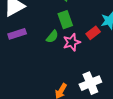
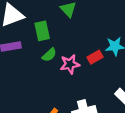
green rectangle: (65, 20) -> (42, 31), moved

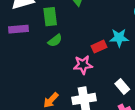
pink star: (70, 64) -> (83, 65), moved

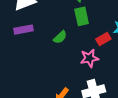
green rectangle: (50, 17) -> (82, 16), moved

